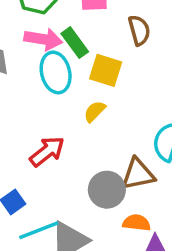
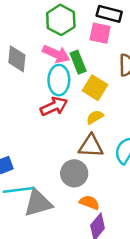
yellow semicircle: (95, 111) -> (95, 117), moved
red arrow: (47, 151) -> (54, 106), moved
brown triangle: (138, 174) -> (91, 146), moved

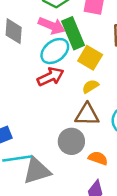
green rectangle: (78, 62) -> (73, 33), size x1.4
cyan ellipse: (59, 80) -> (55, 51), turned 52
orange semicircle: (89, 202) -> (98, 158), moved

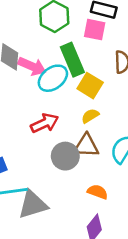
pink arrow: (52, 26) -> (32, 66), moved
red arrow: (50, 77) -> (44, 123), moved
gray circle: (71, 141) -> (65, 156), moved

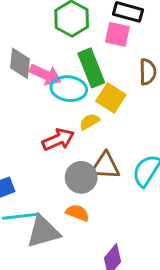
cyan ellipse: (53, 78) -> (69, 89), turned 44
yellow semicircle: (90, 116) -> (89, 122), moved
orange semicircle: (98, 192) -> (77, 213), moved

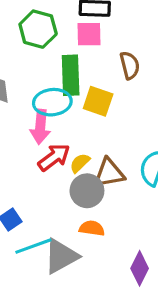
green rectangle: (91, 68) -> (71, 75), turned 33
pink arrow: (45, 75) -> (40, 127), moved, turned 84
yellow semicircle: (89, 122) -> (80, 163), moved

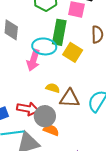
red arrow: (54, 157) -> (28, 109), moved, turned 35
yellow semicircle: (80, 163) -> (53, 88), turned 48
gray circle: (87, 191) -> (45, 116), moved

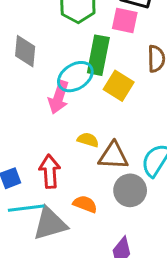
cyan ellipse: (44, 46) -> (75, 77), turned -40
red arrow: (28, 109) -> (50, 171), turned -105
gray circle: (45, 116) -> (130, 190), moved

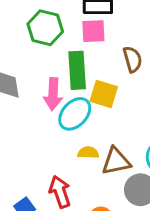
cyan ellipse: (75, 77) -> (75, 114), moved
pink arrow: (59, 97) -> (53, 94), moved

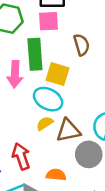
cyan ellipse: (75, 114) -> (48, 99), moved, turned 76
yellow semicircle: (88, 153) -> (45, 123), turned -35

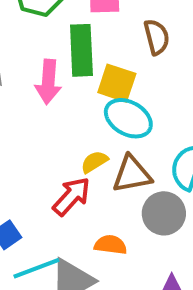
cyan ellipse: (48, 99) -> (128, 118), moved
red arrow: (21, 156) -> (72, 196), moved, turned 60

